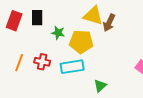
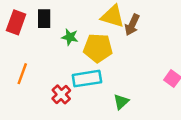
red cross: (42, 62) -> (61, 94), moved, turned 35

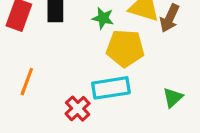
green star: (70, 37) -> (103, 18), moved
green triangle: (121, 102) -> (173, 97), moved

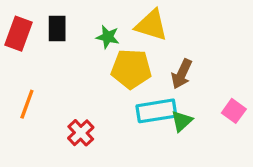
brown arrow: (170, 18) -> (182, 74), moved
cyan rectangle: (111, 88) -> (156, 111), moved

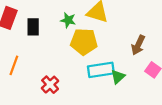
black rectangle: (57, 29) -> (33, 27), moved
brown arrow: (182, 74) -> (138, 45), moved

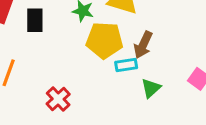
brown arrow: (138, 45) -> (143, 45), moved
cyan rectangle: (101, 70) -> (126, 65), moved, size x0.6

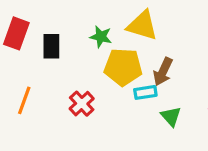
green triangle: (151, 88) -> (171, 116), turned -30
red cross: (58, 99) -> (82, 104), moved

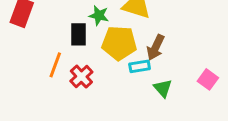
black rectangle: (51, 46) -> (79, 34), moved
orange line: (24, 100) -> (55, 65), moved

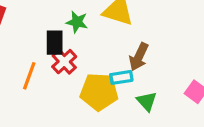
yellow pentagon: (119, 43) -> (99, 92), moved
red cross: (81, 77) -> (64, 62), moved

